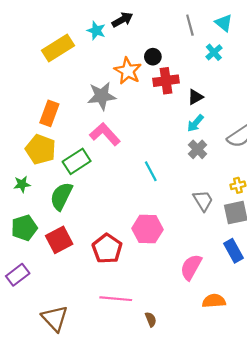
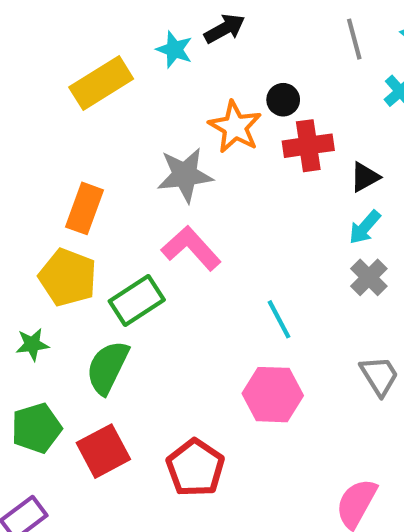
pink hexagon: (147, 229) -> (273, 395), moved

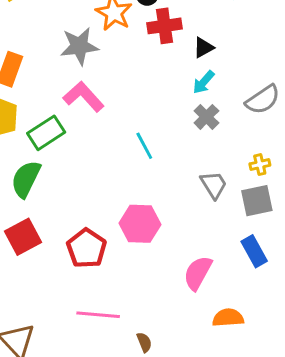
pink hexagon: (273, 395) -> (140, 224), moved

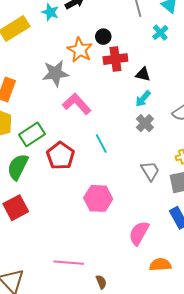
black triangle: (203, 48) -> (143, 74), turned 42
pink L-shape: (84, 97) -> (77, 104), moved
red pentagon: (87, 248) -> (61, 156), moved

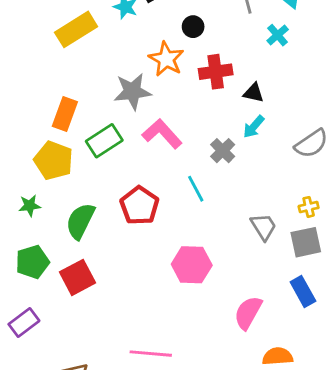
black circle: (103, 37) -> (193, 27), moved
gray cross: (145, 123) -> (223, 151), moved
green rectangle: (32, 134) -> (104, 141), moved

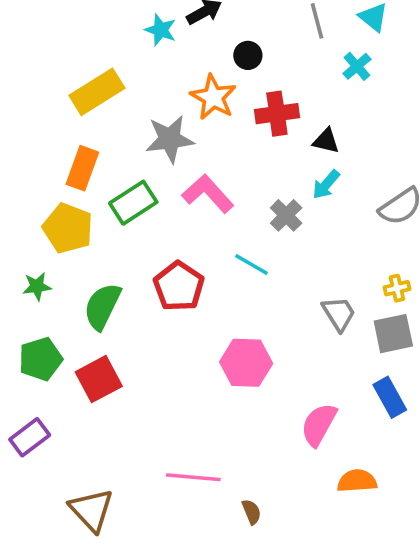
yellow rectangle: (76, 29) -> (97, 92), moved
cyan line: (196, 189) -> (252, 265), turned -32

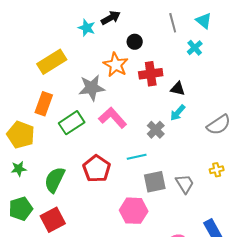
yellow pentagon: (68, 228) -> (21, 135), moved
cyan line: (252, 265) -> (137, 157), turned -42
gray square: (393, 334) -> (155, 182), moved

